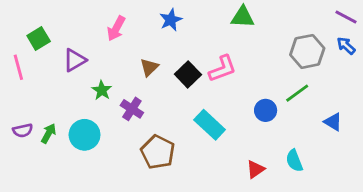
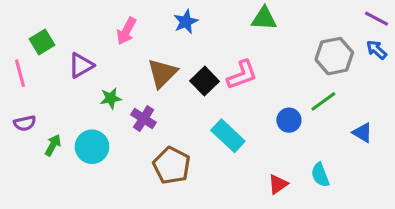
brown triangle: (149, 67) -> (162, 73), size x1.5
green star: (102, 90) -> (111, 98), turned 30
purple semicircle: (23, 130) -> (25, 123), moved

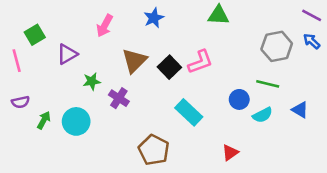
green line: (323, 101) -> (268, 84), turned 50
brown pentagon: (172, 165) -> (154, 150), moved
cyan semicircle: (320, 175) -> (263, 115), moved, turned -96

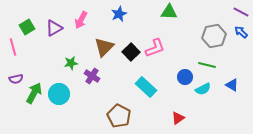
purple triangle: (67, 54) -> (54, 28), moved
green arrow: (44, 120) -> (34, 93), size x1.5

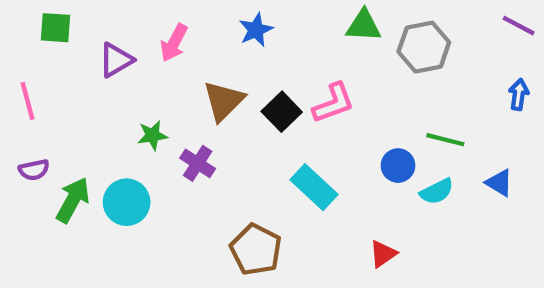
green square: (27, 27) -> (56, 28), moved, turned 35
blue arrow: (241, 32) -> (519, 94), moved, turned 56
gray hexagon: (214, 36) -> (424, 47), moved

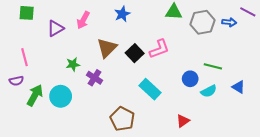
blue arrow: (519, 94) -> (229, 22), moved, turned 88
pink line: (27, 101) -> (25, 57), moved

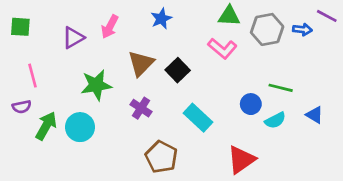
green square: (27, 13) -> (20, 27), moved
pink L-shape: (159, 49) -> (222, 48), moved, turned 60
green star: (73, 64) -> (96, 85), size x1.6
purple cross: (95, 78) -> (141, 108), moved
red triangle: (183, 121) -> (241, 160), size x1.6

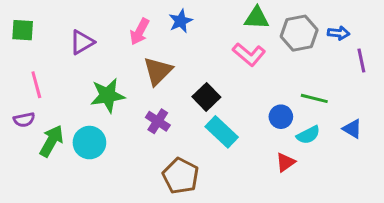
purple line: (327, 16) -> (361, 60), moved, turned 50
pink arrow: (110, 27) -> (140, 32), moved
black square: (178, 70) -> (206, 97), moved
red triangle: (241, 160) -> (285, 162), moved, size x0.6

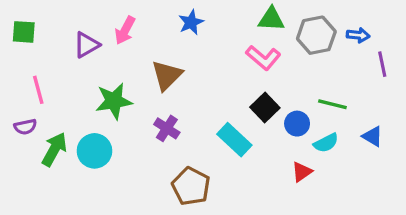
pink arrow: (140, 32) -> (125, 30), moved
black square: (206, 97) -> (265, 108), moved

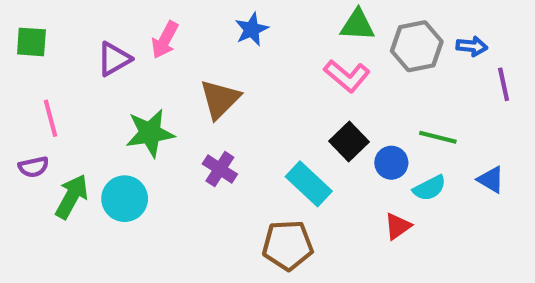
brown pentagon: (191, 186) -> (288, 245), moved, turned -30

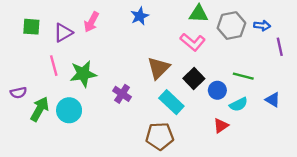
green square: (31, 42) -> (31, 27), moved
brown triangle: (220, 99) -> (159, 68), moved
pink line: (50, 118) -> (54, 66), moved

